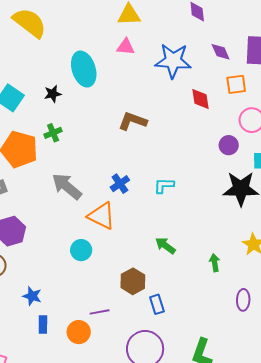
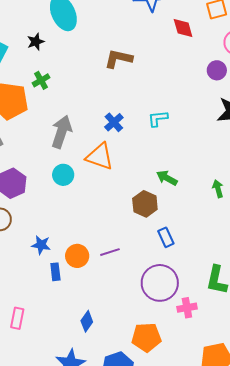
gray arrow: (67, 186) -> (61, 132), turned 76
cyan circle: (81, 250) -> (63, 175), moved
brown hexagon: (133, 281) -> (145, 204), moved
orange circle: (79, 332) -> (77, 256), moved

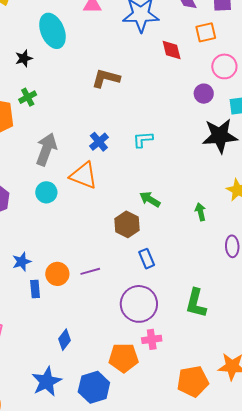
blue star: (41, 245) -> (22, 262), turned -30
pink cross: (187, 308) -> (152, 339), moved

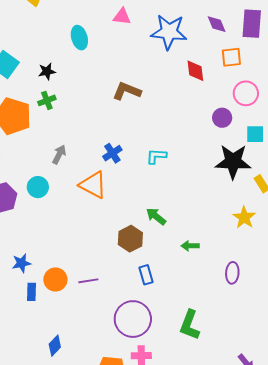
cyan ellipse: (52, 31) -> (79, 38), size x0.7
black star: (24, 58) -> (47, 71), moved
gray arrow: (46, 149) -> (59, 154), size x0.6
cyan circle: (46, 192) -> (38, 187), moved
green arrow: (200, 212) -> (190, 246), moved, turned -84

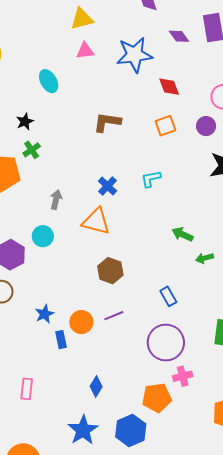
orange square: (231, 57) -> (165, 126), moved
green arrow: (156, 216) -> (182, 234), moved
brown hexagon: (130, 239) -> (110, 271), moved

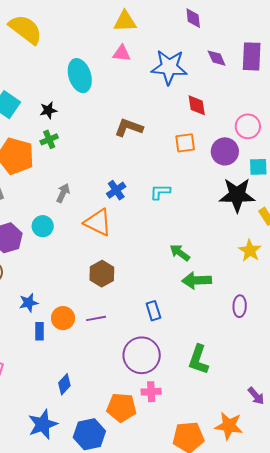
cyan ellipse: (49, 81) -> (80, 76), size x1.4
purple circle: (206, 126) -> (225, 151), size x1.4
green arrow: (205, 258) -> (197, 280), size x1.6

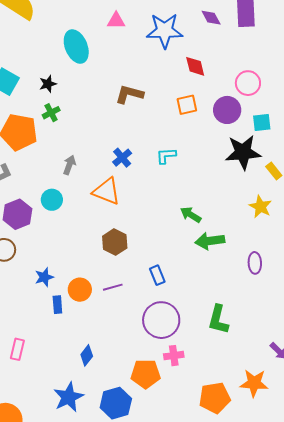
blue rectangle: (153, 311) -> (157, 275), moved

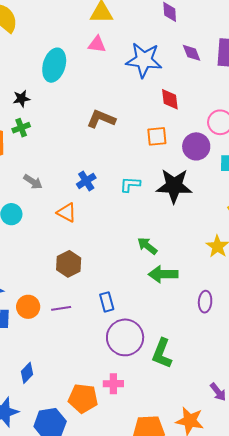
cyan ellipse: (76, 47) -> (54, 65), turned 32
black star: (243, 152) -> (174, 186), moved
gray arrow: (69, 165) -> (33, 182), turned 96
orange triangle: (107, 191) -> (67, 212), size x0.7
purple circle: (161, 320) -> (125, 337), moved

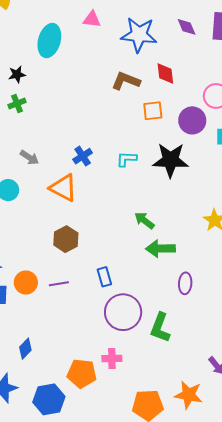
brown L-shape: (101, 119) -> (126, 81), moved
orange triangle: (67, 212) -> (63, 188), size x1.4
purple ellipse: (205, 302) -> (185, 283), moved

